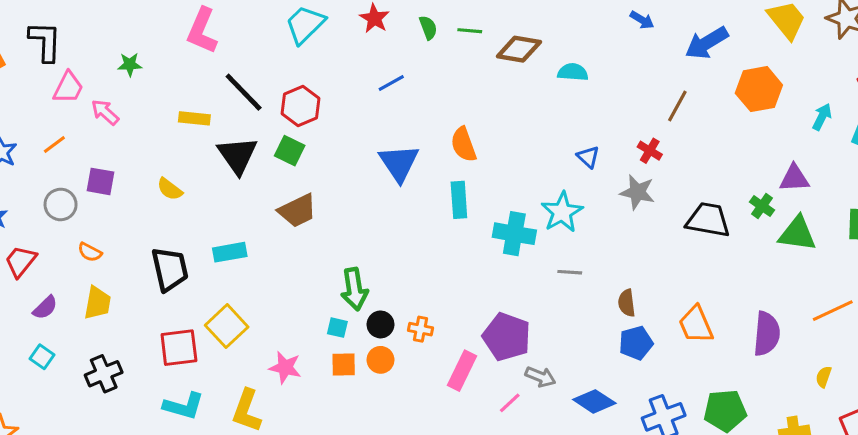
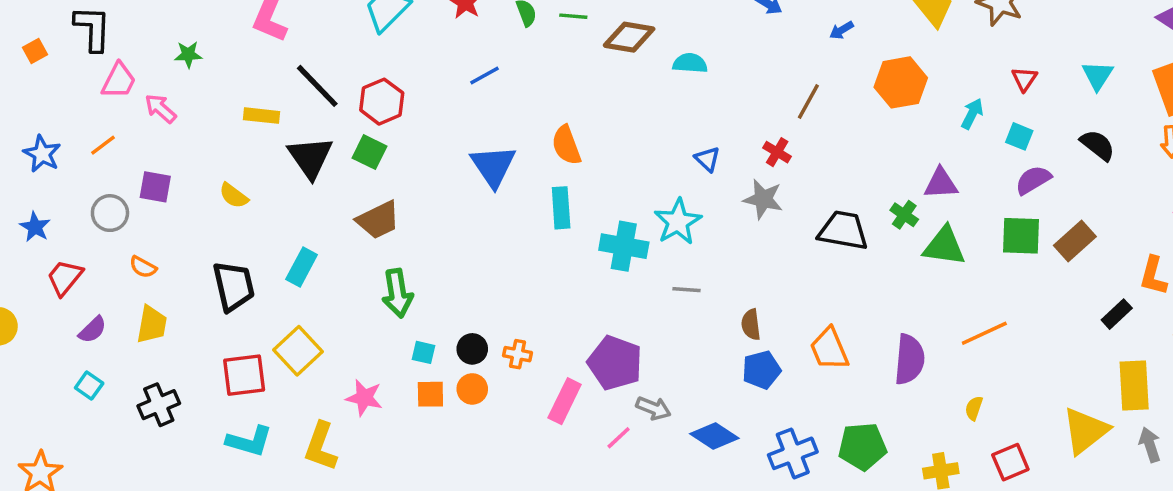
blue arrow: (707, 43) -> (842, 30), size x0.5
cyan rectangle: (230, 252) -> (302, 267), turned -52
green arrow: (354, 289) -> (397, 293), moved

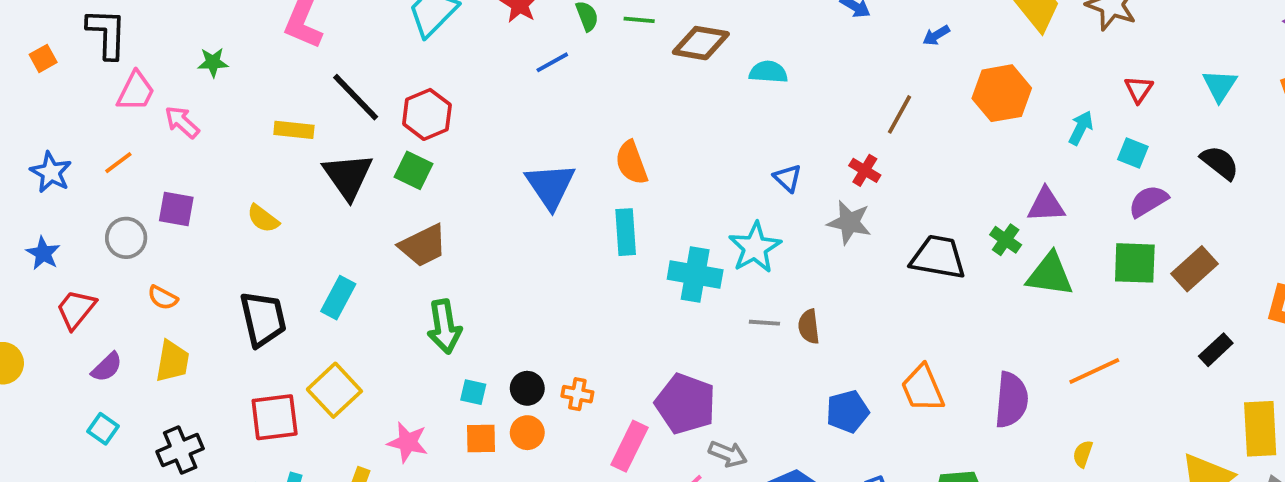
blue line: (484, 75) -> (552, 62), moved
black rectangle: (1117, 314) -> (1216, 350), moved
brown semicircle: (751, 325) -> (809, 327), moved

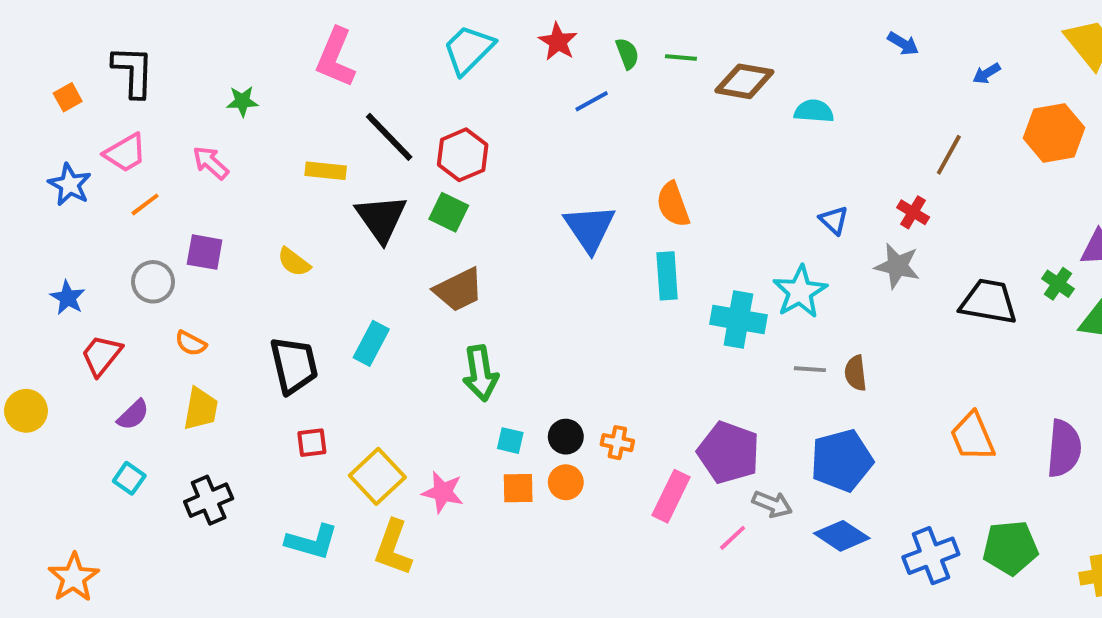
pink trapezoid: (136, 91) -> (125, 153), moved, turned 33
blue star: (51, 172) -> (70, 185), moved
yellow square: (334, 390) -> (377, 476), moved
blue pentagon: (847, 411) -> (842, 460), moved, size x1.4
red square: (275, 417) -> (312, 443), moved, size x0.6

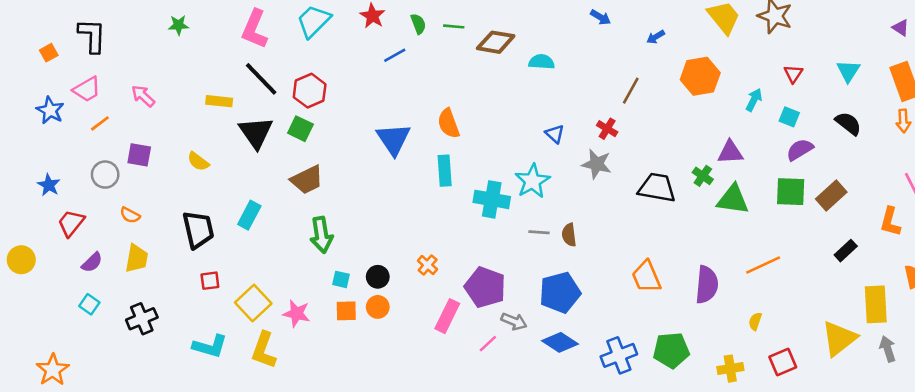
pink L-shape: (336, 58) -> (255, 29), moved
green star: (242, 101) -> (179, 25), moved
orange cross: (617, 443) -> (428, 265), moved, turned 30

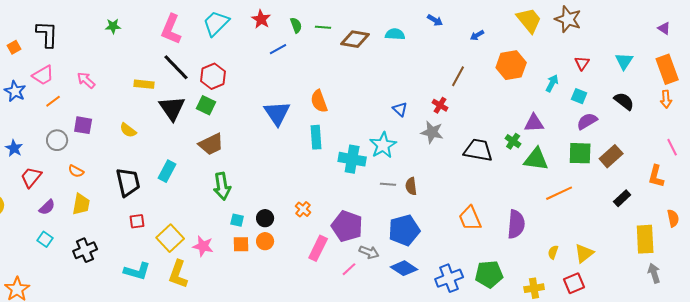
cyan semicircle: (542, 62) -> (395, 34), moved
orange line: (763, 265) -> (559, 193), moved
yellow triangle: (839, 338) -> (584, 253), moved, size x0.7

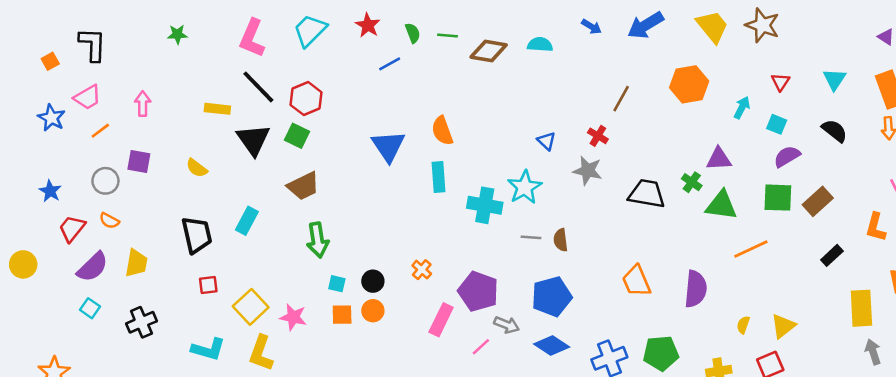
blue arrow: (477, 35) -> (645, 25), moved, size x2.0
pink arrow: (86, 80) -> (143, 104), turned 48
orange semicircle: (76, 171) -> (109, 221), moved
purple semicircle: (47, 207) -> (93, 267), size x1.5

